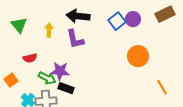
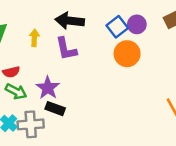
orange circle: (138, 56) -> (127, 54), moved
purple star: (60, 71) -> (48, 88), turned 30
green arrow: (47, 78) -> (16, 91), moved

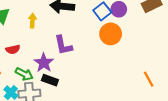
purple L-shape: (66, 49) -> (63, 45), moved
green arrow: (16, 91) -> (24, 74), moved

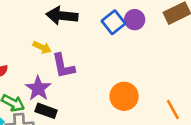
yellow arrow: (32, 21) -> (42, 47), moved, turned 112
orange circle: (111, 34) -> (124, 96), moved

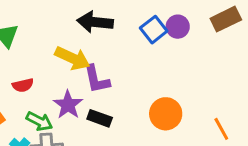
yellow arrow: (42, 47) -> (72, 58), size x1.6
black rectangle: (46, 111) -> (100, 118), moved

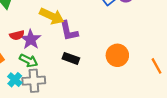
purple star: (68, 105) -> (31, 39), moved

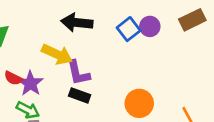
red semicircle: (17, 35) -> (13, 78), turned 40
black rectangle: (71, 58) -> (80, 95), moved

